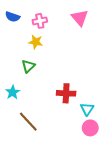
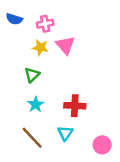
pink triangle: (80, 18) -> (65, 45), moved
cyan star: (13, 92) -> (36, 105), moved
cyan triangle: (87, 109) -> (65, 133), moved

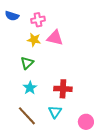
pink triangle: (65, 45) -> (55, 38), turned -36

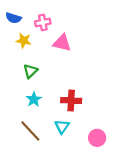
yellow star: (34, 40) -> (24, 41), moved

